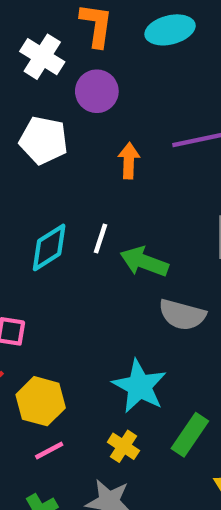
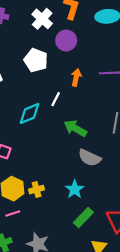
white line: (100, 238) -> (56, 99), moved
cyan star: (139, 386) -> (75, 189), moved, size x0.7
yellow cross: (123, 446) -> (37, 190), moved, turned 32

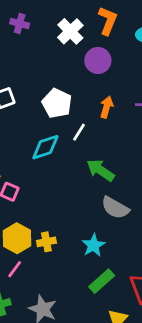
white pentagon: (36, 60) -> (57, 103), moved
pink line: (13, 214) -> (15, 269), turned -40

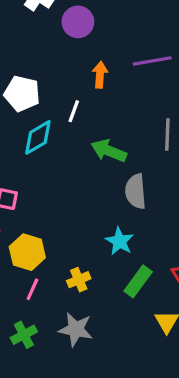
white pentagon: (57, 103) -> (22, 94), moved
gray semicircle: (115, 208) -> (136, 191), turned 68
yellow cross: (46, 242) -> (79, 280), moved

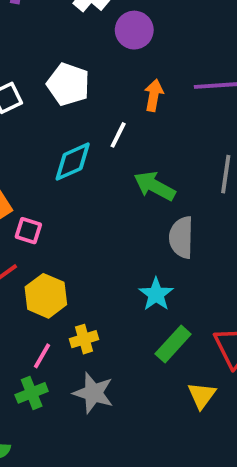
white pentagon: (22, 94) -> (68, 84), moved
yellow cross: (79, 280) -> (84, 339), moved
pink line: (32, 289) -> (42, 356), moved

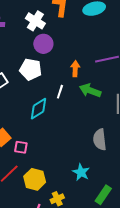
purple circle: (134, 30) -> (43, 44), moved
green arrow: (155, 186) -> (90, 90), moved
cyan star: (156, 294) -> (81, 172), moved

